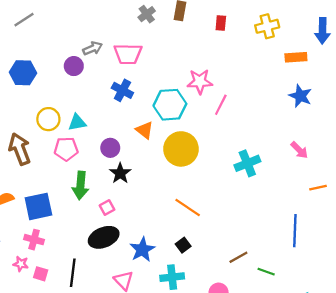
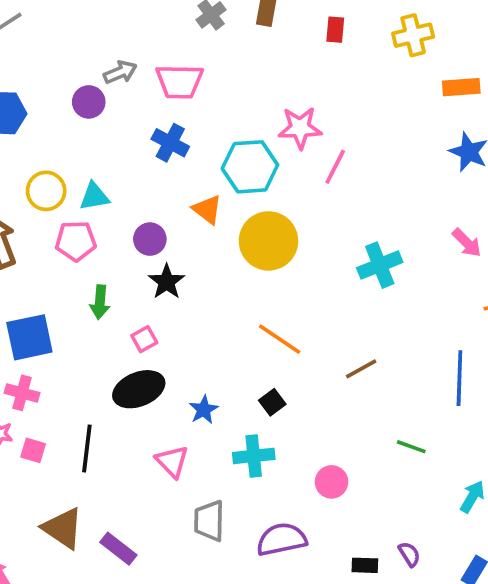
green arrow: (80, 185) -> (100, 302), size x0.7
blue star: (142, 250) -> (204, 410), size x0.7
brown line: (238, 257) -> (361, 369), moved

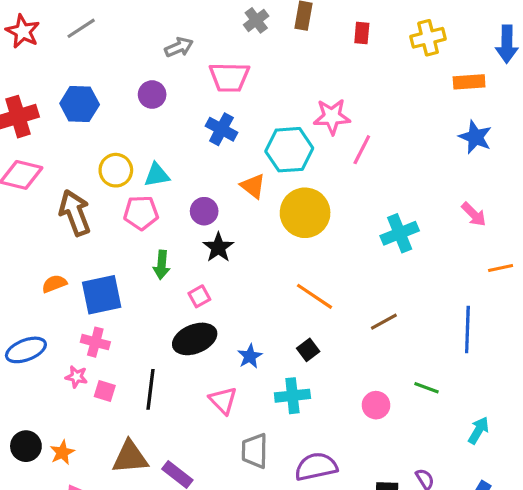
gray arrow: (120, 72) -> (179, 47), moved
pink circle: (332, 482) -> (376, 405), moved
brown triangle: (63, 528) -> (130, 457), turned -39

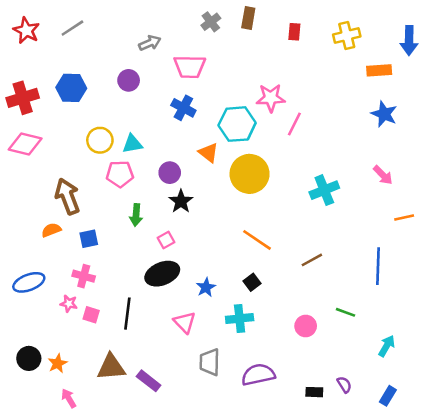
brown arrow: (75, 213) -> (67, 196), moved
blue square: (102, 295) -> (89, 239), size x0.6

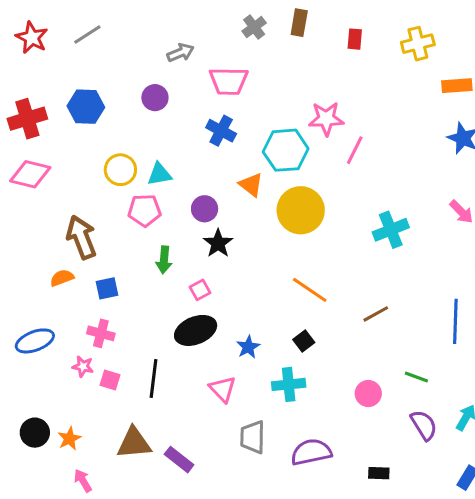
purple semicircle: (344, 385) -> (424, 425), moved, size x1.5

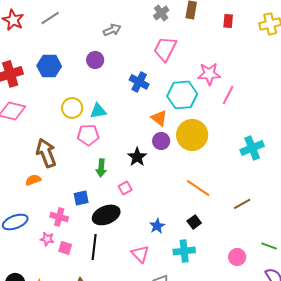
pink trapezoid: (229, 81) -> (165, 49), moved, turned 116
purple circle: (205, 209) -> (161, 141), moved
blue square: (107, 288) -> (81, 198), moved
black ellipse: (196, 330) -> (106, 215), moved

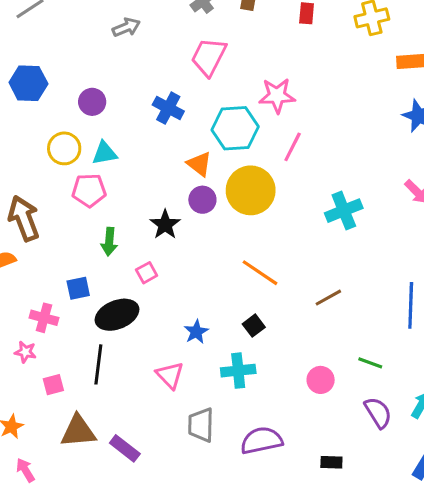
purple circle: (95, 60) -> (92, 102), moved
pink line: (228, 95) -> (293, 147), moved
pink square: (65, 248) -> (53, 385), moved, turned -32

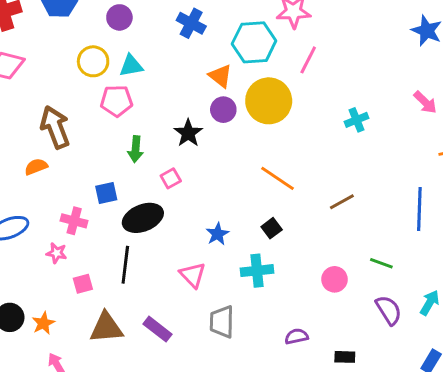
cyan cross: (344, 211) -> (356, 120), size x0.7
purple semicircle: (262, 441) -> (296, 336), moved, size x0.6
purple rectangle: (125, 448) -> (157, 329), moved

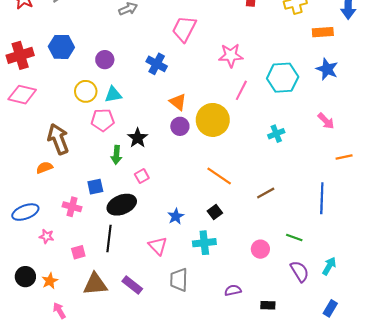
cyan hexagon: (254, 42) -> (283, 78), moved
black star: (188, 133) -> (138, 138), moved
pink star: (57, 253) -> (47, 236), moved

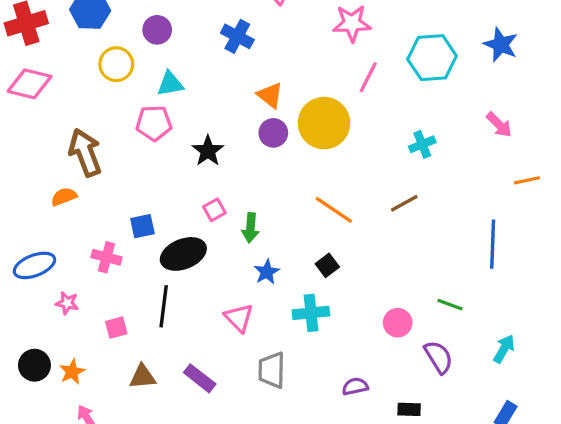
yellow circle: (86, 91) -> (116, 64), moved
green arrow: (116, 155) -> (250, 228), moved
brown line: (266, 193) -> (404, 203), moved
purple semicircle: (300, 271) -> (439, 357), moved
brown triangle: (95, 284) -> (142, 377), size x0.7

